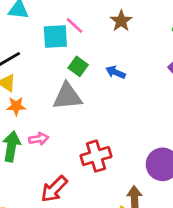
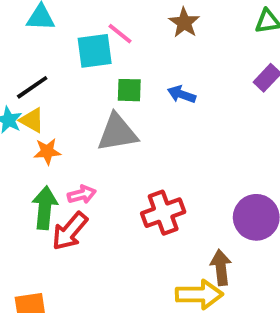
green square: (78, 66) -> (129, 90), turned -30
red arrow: (54, 189) -> (70, 231), moved

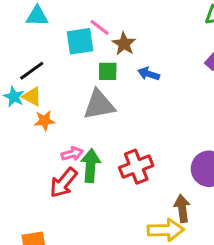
brown star: (184, 23) -> (124, 44), moved
green arrow: (45, 208) -> (91, 166), moved

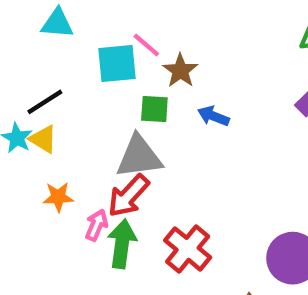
orange star: (45, 121) -> (58, 197), moved
pink arrow: (72, 154) -> (96, 225), turned -55
red cross: (136, 167) -> (188, 249), turned -32
red arrow: (63, 183) -> (129, 196), moved

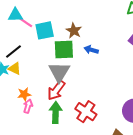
pink line: (146, 45) -> (26, 22), moved
green square: (154, 109) -> (64, 49), size x1.5
gray triangle: (139, 157) -> (59, 72), turned -45
pink arrow: (96, 225) -> (28, 106), moved

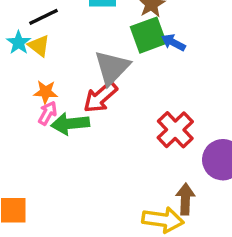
green square: (64, 49) -> (148, 35), moved, turned -30
red cross: (86, 112) -> (175, 130), moved
green arrow: (56, 113) -> (70, 124), moved, turned -110

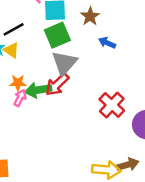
green square: (148, 35) -> (57, 35), moved
green arrow: (70, 124) -> (38, 90), moved
brown arrow: (185, 199) -> (128, 165), moved, turned 75

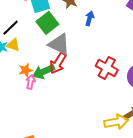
blue arrow: (107, 43) -> (90, 18), turned 96
gray triangle: (64, 63) -> (59, 44), turned -30

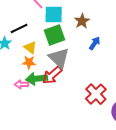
yellow triangle: (13, 45) -> (30, 47), moved
orange star: (26, 70) -> (29, 62), moved
pink arrow: (31, 82) -> (21, 84), turned -120

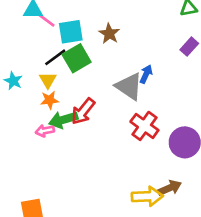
black line: (19, 28) -> (55, 57), moved
blue arrow: (95, 43) -> (146, 74), moved
yellow triangle: (30, 47) -> (48, 80), turned 32
gray triangle: (59, 58) -> (129, 86), moved

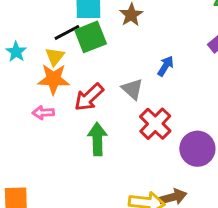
gray triangle: (129, 86) -> (132, 89), moved, size x0.7
orange star: (50, 100) -> (54, 79), size x1.5
green arrow: (63, 120) -> (97, 139), moved, turned 96

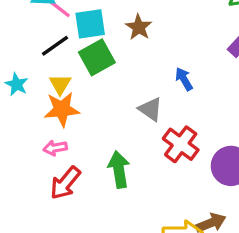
black line: (67, 32) -> (55, 46), moved
blue arrow: (166, 66) -> (184, 79), turned -55
red arrow: (89, 97) -> (65, 183), moved

